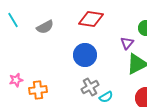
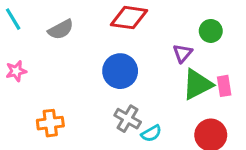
pink star: (16, 80) -> (16, 71), moved
gray cross: (90, 87) -> (128, 119), turned -30

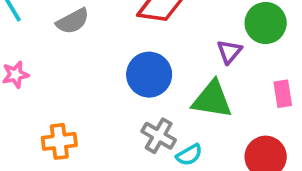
green circle: (211, 31) -> (266, 23), size x1.4
green triangle: (197, 84) -> (212, 99), moved, turned 36

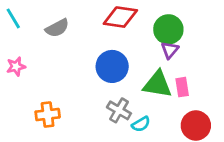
green circle: (266, 23) -> (168, 29), moved
pink rectangle: (283, 94) -> (182, 87), moved

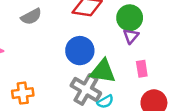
green triangle: (157, 84) -> (103, 71), moved
gray cross: (119, 110) -> (86, 89), size x1.4

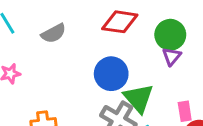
pink rectangle: (142, 69) -> (185, 111), moved
green triangle: (103, 71) -> (139, 98), turned 40

